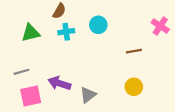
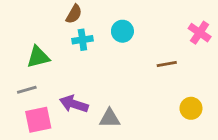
green triangle: (31, 33) -> (38, 57), moved
yellow circle: (134, 87) -> (191, 108), moved
gray triangle: (88, 95) -> (110, 118), turned 36

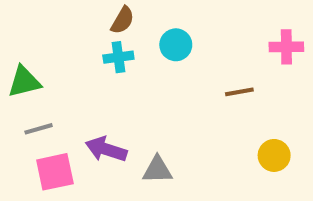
brown semicircle: (74, 14) -> (123, 20), moved
pink cross: (200, 33) -> (286, 47), turned -35
green triangle: (38, 57) -> (24, 82), moved

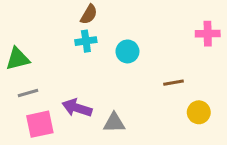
cyan circle: (176, 45) -> (127, 51), moved
brown line: (239, 92) -> (174, 83), moved

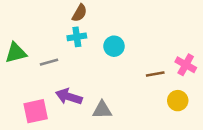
pink cross: (208, 34) -> (186, 65), moved, turned 30
gray line: (28, 93) -> (49, 62), moved

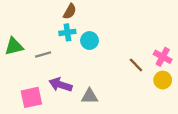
cyan circle: (114, 46) -> (89, 41), moved
brown line: (155, 74) -> (136, 65), turned 56
yellow circle: (178, 101) -> (163, 80), moved

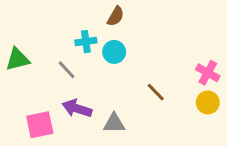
brown semicircle: (70, 11) -> (116, 16), moved
gray line: (43, 54) -> (67, 70), moved, turned 63
brown line: (136, 65) -> (156, 92), moved

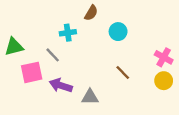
cyan circle: (114, 52) -> (118, 32), moved
pink square: (40, 125) -> (32, 72), moved

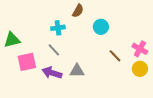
gray line: (53, 55) -> (54, 50), moved
brown line: (123, 72) -> (115, 56), moved
gray triangle: (90, 97) -> (77, 71), moved

